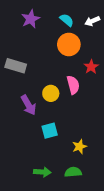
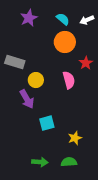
yellow circle: (51, 93) -> (36, 80), moved

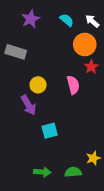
white arrow: (87, 20) -> (92, 21), turned 64
orange circle: (65, 42) -> (85, 44), moved
gray rectangle: (15, 62) -> (16, 52), moved
yellow star: (75, 138) -> (93, 158), moved

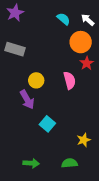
purple star: (31, 19) -> (15, 13), moved
cyan square: (50, 131) -> (47, 124), turned -35
yellow star: (93, 158) -> (84, 140), moved
green arrow: (42, 172) -> (31, 163), moved

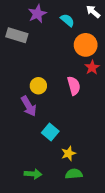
purple star: (15, 13) -> (37, 14), moved
white arrow: (88, 20) -> (93, 12), moved
gray rectangle: (15, 49) -> (17, 35), moved
yellow star: (84, 140) -> (68, 153), moved

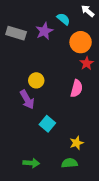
purple star: (37, 14) -> (44, 31), moved
pink semicircle: (74, 86) -> (77, 88), moved, turned 30
yellow star: (68, 153) -> (77, 143), moved

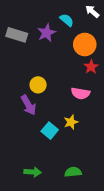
pink semicircle: (77, 88) -> (81, 93), turned 84
yellow star: (77, 143) -> (71, 122), moved

